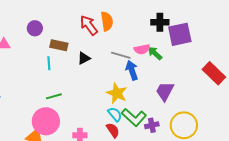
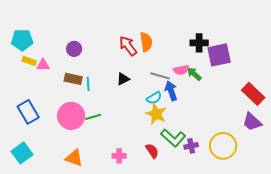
brown rectangle: (59, 45) -> (73, 79), moved
purple trapezoid: (165, 91) -> (252, 122), moved, turned -75
cyan semicircle: (115, 114) -> (154, 98), moved, turned 98
pink circle: (46, 121) -> (71, 116), moved

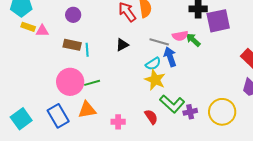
blue rectangle: (28, 112) -> (58, 116), moved
orange triangle: (74, 158) -> (87, 110), moved, turned -30

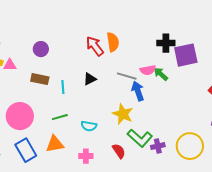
cyan line: (87, 50) -> (63, 87), moved
cyan semicircle: (153, 64) -> (89, 126), moved, turned 42
pink circle: (70, 82) -> (20, 116), moved

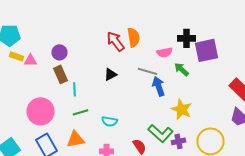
purple circle: (41, 49) -> (60, 52), moved
pink semicircle: (148, 70) -> (164, 52), moved
brown rectangle: (40, 79) -> (60, 74), turned 54
cyan line: (63, 87) -> (74, 89), moved
yellow star: (123, 114) -> (182, 109), moved

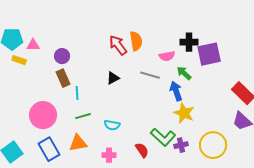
pink triangle: (30, 60) -> (33, 45), moved
blue arrow: (158, 86) -> (176, 91), moved

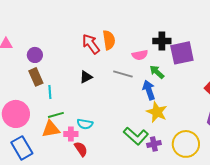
orange triangle: (78, 143) -> (51, 129), moved
red semicircle: (142, 150) -> (81, 149), moved
pink cross: (109, 155) -> (71, 134), moved

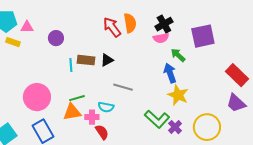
black cross: (162, 41) -> (164, 24), moved, turned -30
gray line: (123, 74) -> (123, 87), moved
brown rectangle: (36, 77) -> (86, 60), moved, turned -60
cyan line: (50, 92) -> (71, 65), moved
purple cross: (154, 144) -> (175, 127), turned -32

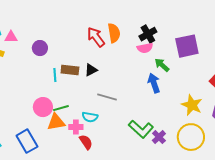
yellow star: (178, 95) -> (192, 105), moved
pink circle: (37, 97) -> (43, 107), moved, size x0.7

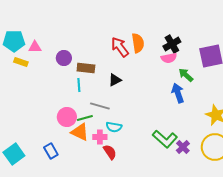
brown rectangle: (70, 70) -> (86, 68), moved
gray line: (107, 97) -> (100, 106), moved
orange triangle: (56, 122) -> (80, 132), turned 36
blue rectangle: (27, 141) -> (51, 151), size x0.7

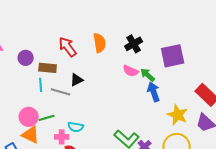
red arrow: (120, 47) -> (68, 47), moved
pink semicircle: (169, 58) -> (131, 71), moved, turned 35
blue arrow: (178, 93) -> (154, 92), moved
gray line: (100, 106) -> (61, 92), moved
orange triangle: (80, 132) -> (31, 135), moved

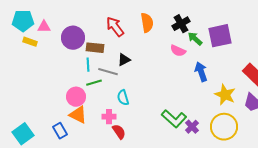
purple circle: (26, 58) -> (73, 38), size x1.5
green arrow: (148, 75) -> (195, 39), moved
green line: (47, 118) -> (94, 83), moved
cyan semicircle: (76, 127) -> (123, 98), moved, turned 63

